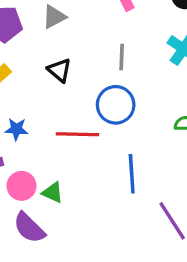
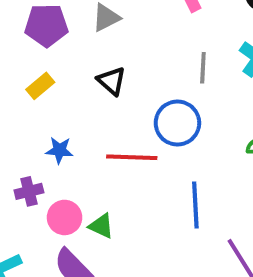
gray line: (122, 57) -> (203, 68), moved

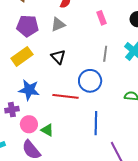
yellow rectangle: (40, 86) -> (22, 56), size x1.5
blue star: (59, 150) -> (29, 90), size x1.5

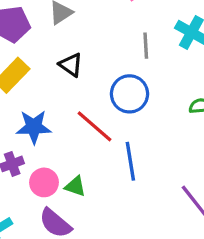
red line: (65, 96) -> (95, 126), turned 45
blue line: (96, 123) -> (130, 161), moved

